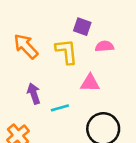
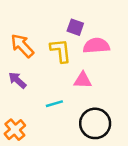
pink semicircle: (104, 46) -> (96, 46), size x1.5
purple arrow: (34, 93) -> (17, 80), moved, turned -30

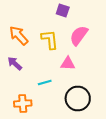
purple square: (75, 27) -> (63, 10), moved
pink semicircle: (96, 46) -> (79, 36), turned -50
orange cross: (15, 130) -> (23, 104), moved, turned 36

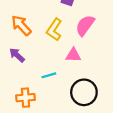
yellow L-shape: (50, 40) -> (54, 30), turned -140

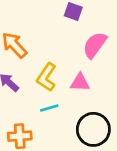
yellow L-shape: (54, 30) -> (46, 77), moved

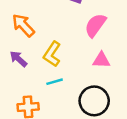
pink triangle: (80, 83) -> (101, 60), moved

